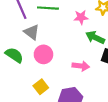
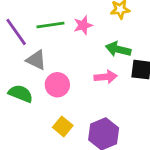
pink star: (81, 17) -> (83, 25), moved
pink arrow: (81, 66) -> (106, 77), moved

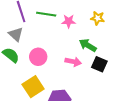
gray triangle: (36, 60) -> (16, 34), moved
yellow square: (63, 126) -> (33, 87), size x1.5

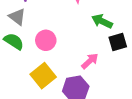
pink arrow: (73, 62) -> (90, 61), moved, turned -49
black square: (99, 64) -> (118, 42), turned -35

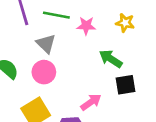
gray triangle: (17, 17) -> (46, 44), moved

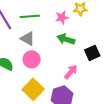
pink star: (86, 26) -> (62, 17), moved
green arrow: (111, 59) -> (66, 39), moved

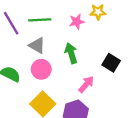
green arrow: (66, 39) -> (71, 53), moved, turned 54
black square: (92, 53) -> (111, 63), turned -35

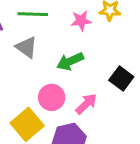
green arrow: (71, 53) -> (70, 61), turned -102
pink circle: (41, 69) -> (52, 97), moved

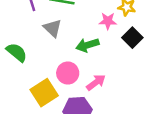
pink star: (81, 21) -> (108, 21), moved
black square: (121, 79) -> (132, 38), moved

